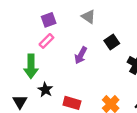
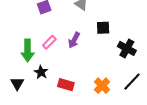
pink rectangle: (46, 41) -> (49, 42), moved
black square: (112, 42) -> (103, 28), turned 32

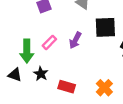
black square: (103, 28) -> (105, 27), size x1.5
black triangle: (17, 84) -> (15, 75), moved, turned -40

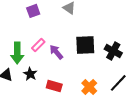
black square: (105, 27) -> (85, 45), moved
purple arrow: (75, 40) -> (56, 52), moved, turned 112

